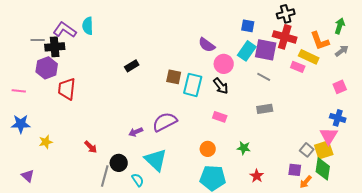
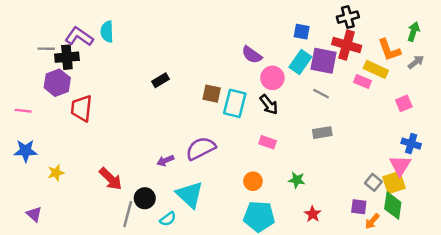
pink square: (340, 87) -> (404, 103), moved
red arrow: (91, 147) -> (111, 179), size x1.5
cyan semicircle: (138, 180) -> (168, 219), turned 88

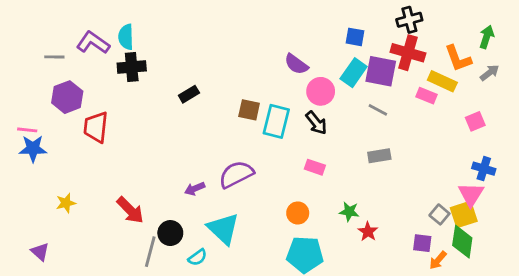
black cross: (67, 57) -> (132, 67), moved
blue star: (26, 151) -> (33, 149), moved
red star: (313, 214) -> (368, 232), moved

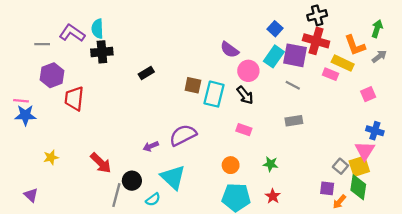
blue square: (355, 37) -> (275, 29), turned 32
red star: (368, 232) -> (273, 196), moved

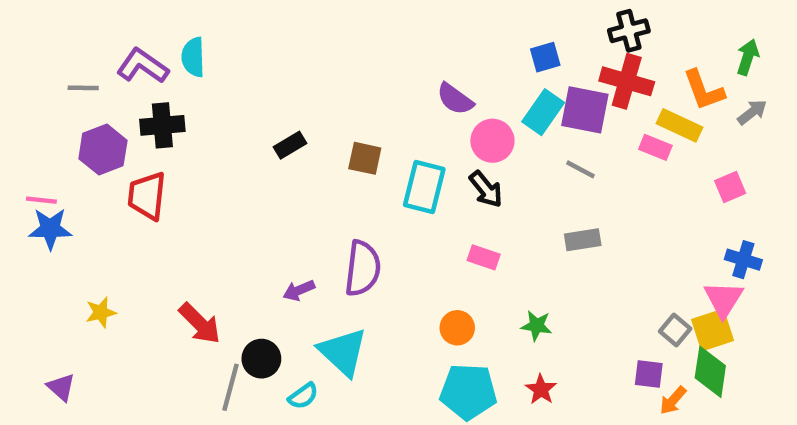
blue square: (275, 29) -> (545, 57), turned 32
black cross: (102, 52) -> (162, 125), moved
brown square: (193, 85) -> (365, 158), moved
purple semicircle: (183, 135) -> (363, 268), turned 124

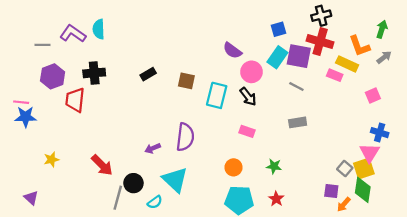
black cross: (162, 125) -> (94, 73), moved

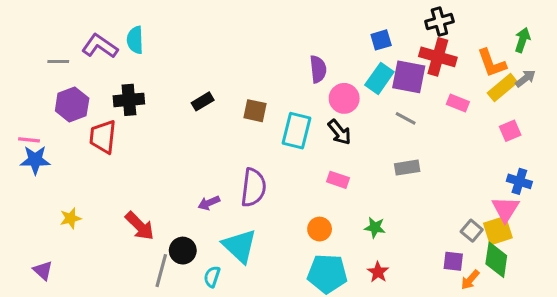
purple semicircle: (232, 50) -> (318, 69), turned -132
yellow rectangle: (347, 64) -> (502, 88), moved, turned -65
cyan semicircle: (155, 202) -> (212, 277), turned 144

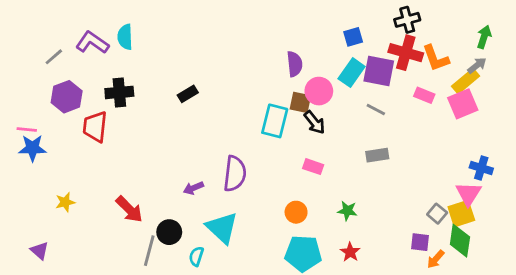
gray line: (58, 61) -> (54, 57), turned -42
orange L-shape: (492, 63) -> (436, 58), moved
gray arrow: (526, 78) -> (477, 65), moved
brown square: (255, 111) -> (300, 102), moved
pink square: (510, 131) -> (463, 104), moved, size x1.5

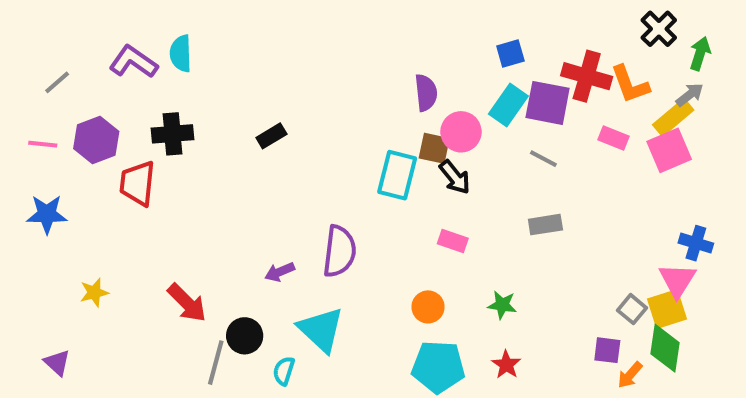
black cross: (407, 20) -> (659, 29), moved, turned -30
gray line: (54, 57) -> (57, 82), moved
pink line: (27, 130) -> (43, 144), moved

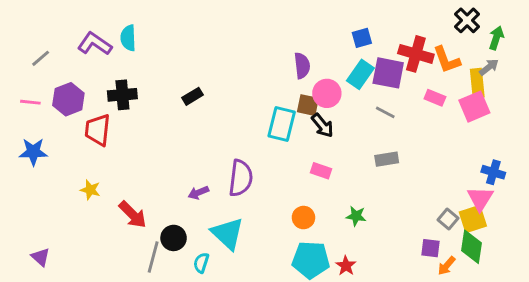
yellow rectangle: (673, 117) -> (477, 83), turned -56
yellow star: (94, 293) -> (90, 190), moved, turned 30
red star: (506, 365) -> (346, 266), moved

